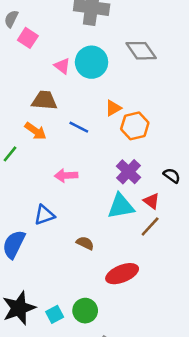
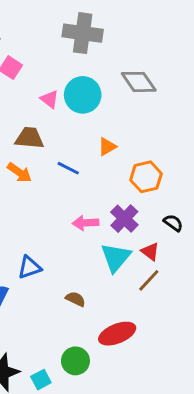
orange hexagon: (135, 126) -> (146, 177), moved
pink arrow: (66, 176) -> (86, 223), moved
cyan triangle: (121, 206) -> (116, 257), turned -40
green circle: (85, 311) -> (75, 361), moved

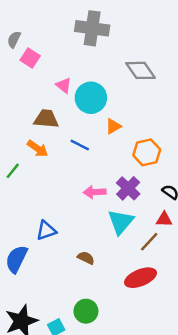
cyan circle: (83, 95) -> (91, 98), moved
red triangle: (150, 252) -> (164, 219), moved, turned -35
red ellipse: (117, 334) -> (141, 278), moved

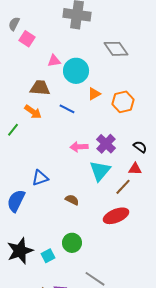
pink triangle: (64, 85) -> (54, 61), turned -48
orange hexagon: (147, 152) -> (123, 102), moved

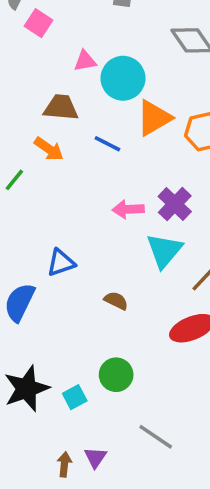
orange triangle: (94, 94) -> (154, 118), size x1.6

